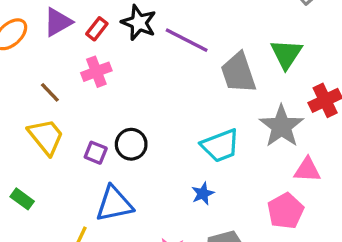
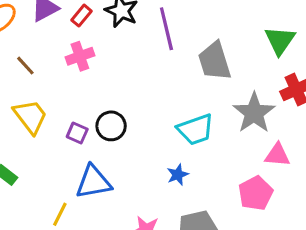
purple line: (187, 40) -> (166, 29), turned 48
green triangle: (286, 54) -> (280, 40), moved
brown line: (50, 92) -> (25, 66), moved

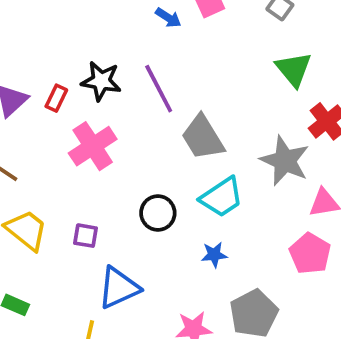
pink cross: (80, 56) -> (93, 146), moved, size x1.4
gray trapezoid: (215, 61) -> (203, 138), moved
black circle: (111, 126) -> (158, 213), moved
blue star: (178, 175) -> (214, 255), turned 30

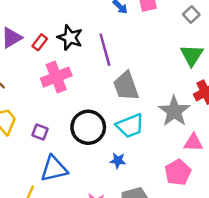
black circle: (158, 213) -> (88, 127), size x1.5

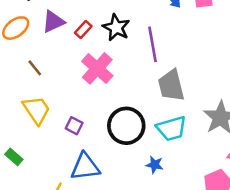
pink cross: (56, 77) -> (97, 68), turned -32

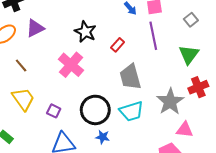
red rectangle: (83, 29) -> (118, 45), moved
purple line: (152, 44) -> (153, 36), moved
blue star: (155, 165) -> (103, 137), moved

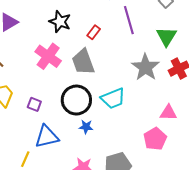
gray trapezoid: (130, 77) -> (83, 62), moved
gray star: (170, 102) -> (145, 67), moved

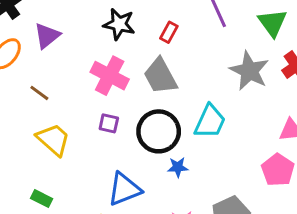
cyan trapezoid: (113, 98) -> (210, 122), turned -35
purple square: (34, 104) -> (109, 123), moved

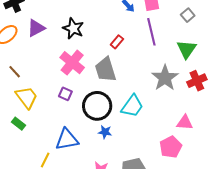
black star: (119, 24) -> (73, 28), moved
brown line: (39, 93) -> (15, 72), moved
green rectangle: (42, 199) -> (18, 124), moved

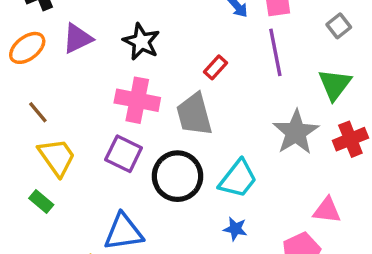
pink cross: (72, 63) -> (137, 100), turned -30
purple square: (65, 94) -> (124, 154), size x1.5
blue star: (105, 132) -> (235, 229), moved

